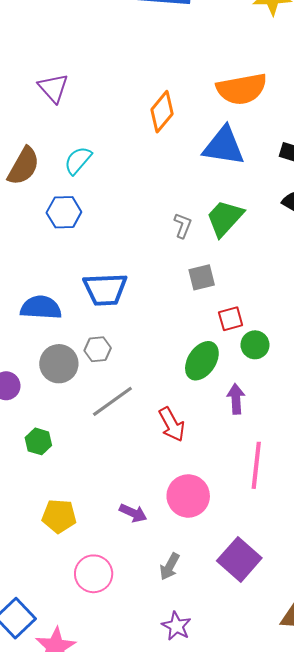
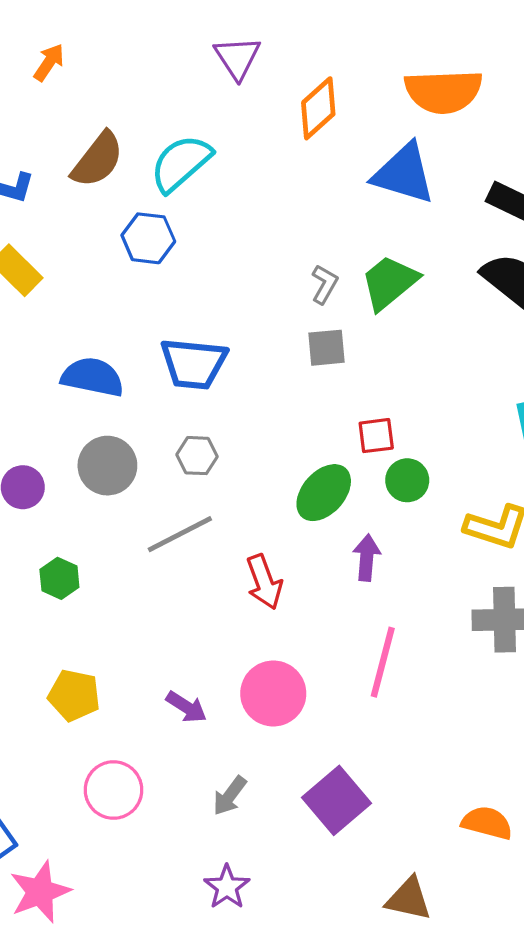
purple triangle: (53, 88) -> (237, 58), moved
cyan semicircle: (78, 160) -> (181, 163), size x1.4
gray square: (202, 277) -> (327, 348), moved
gray hexagon: (98, 349) -> (197, 456), moved

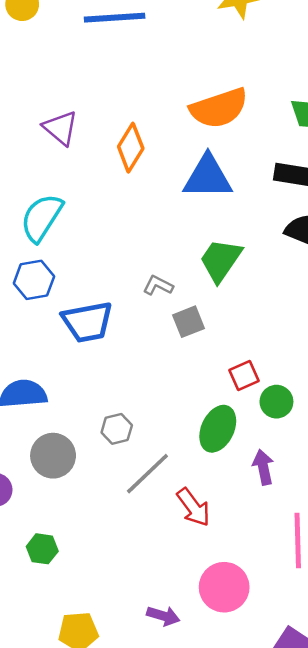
gray L-shape: (324, 284) -> (158, 285), moved, turned -76
blue trapezoid: (194, 364) -> (87, 322), moved
gray line: (180, 534) -> (147, 474), moved

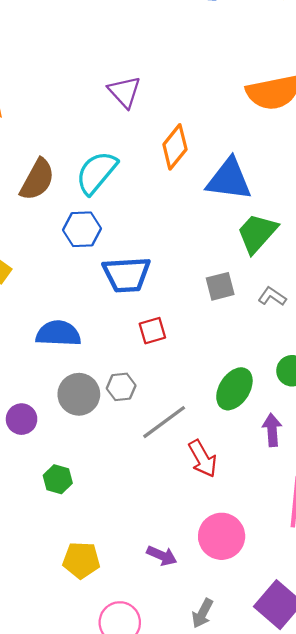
orange diamond: (131, 148) -> (175, 147), moved
blue triangle: (208, 177) -> (229, 179), moved
gray L-shape: (158, 285) -> (272, 296), moved
red square: (244, 376) -> (152, 331), moved
gray hexagon: (117, 429) -> (121, 387), moved

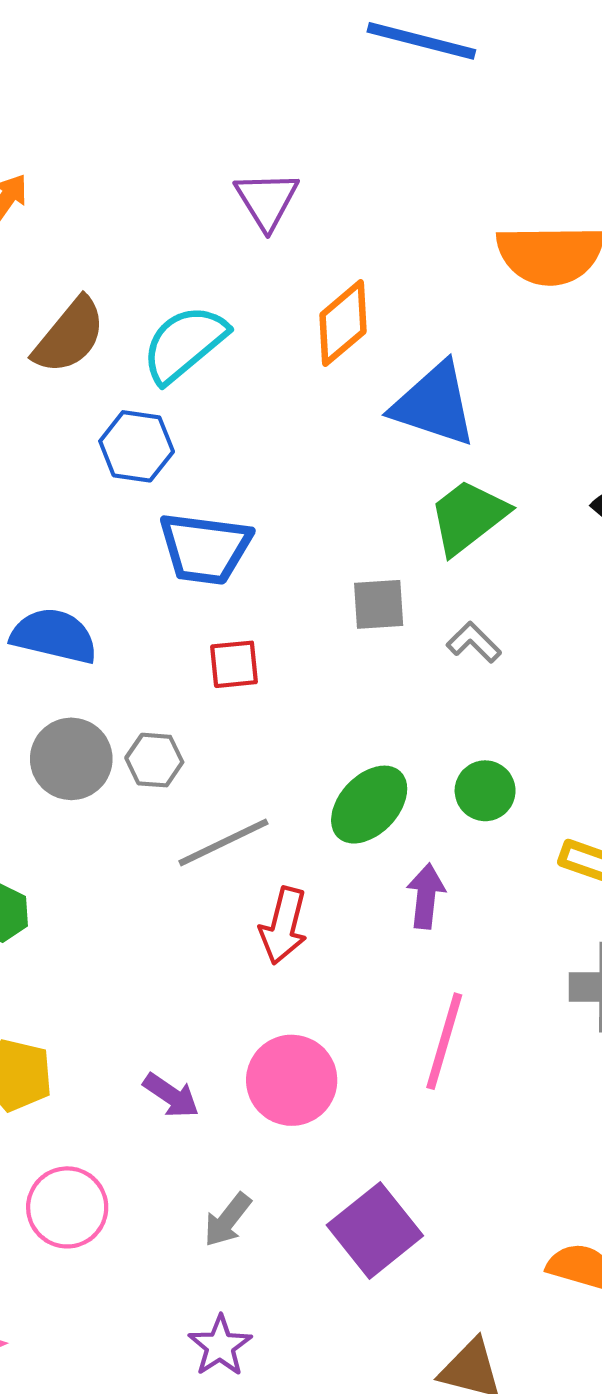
red arrow: (203, 459) -> (284, 926), turned 33

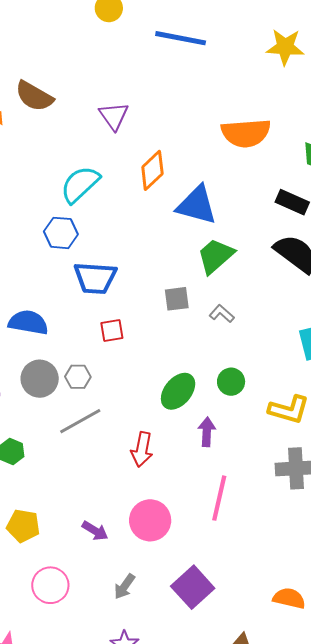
brown semicircle: (69, 336) -> (34, 96), moved, turned 84
gray line: (223, 842) -> (80, 421), moved

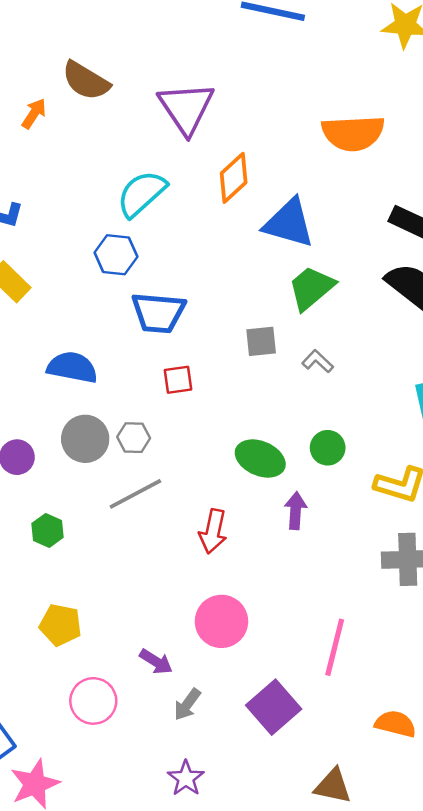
purple triangle: (114, 116) -> (186, 108), size x1.5
green ellipse: (178, 391) -> (260, 459), turned 72
pink line: (219, 498) -> (335, 647), moved
purple arrow: (95, 531) -> (156, 662), moved

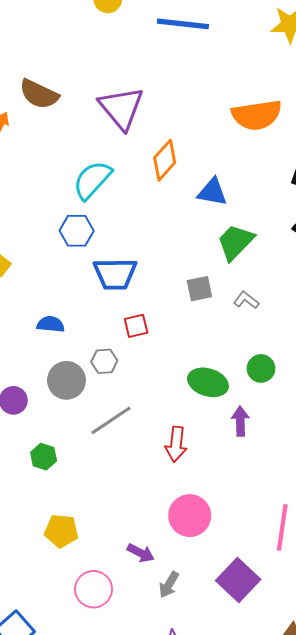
blue triangle: (289, 223) -> (212, 192), size x0.7
blue semicircle: (72, 367) -> (51, 324), size x0.7
gray hexagon: (134, 438) -> (104, 361), moved

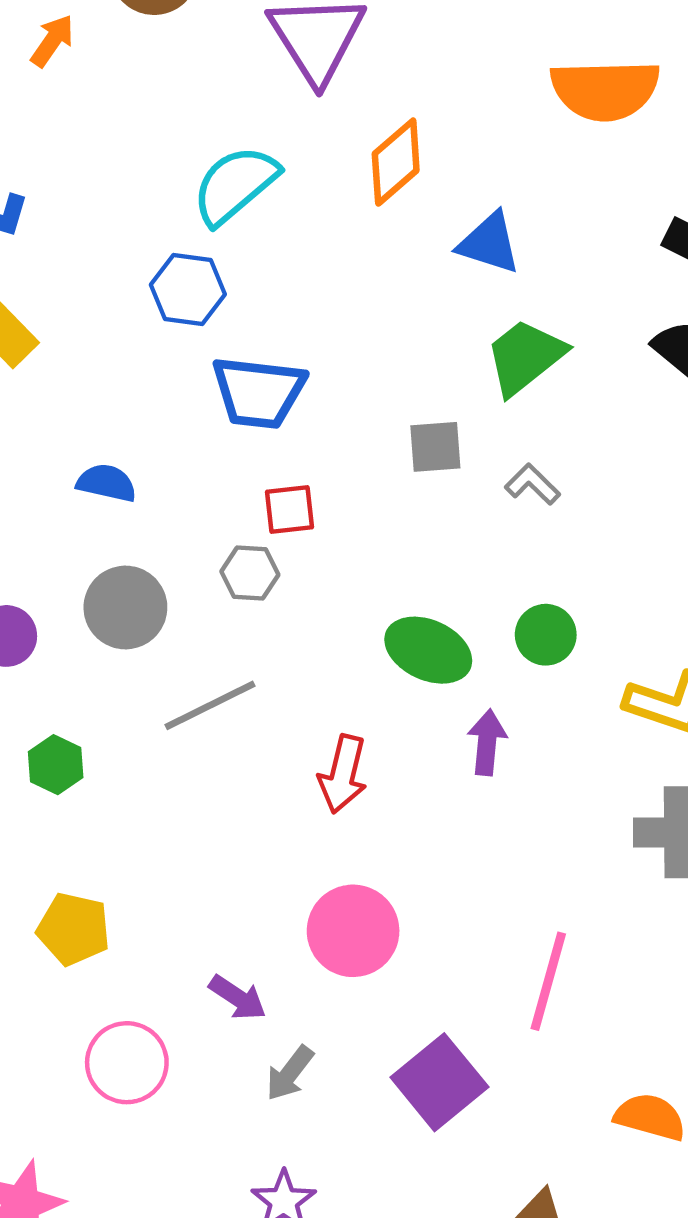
gray hexagon: (104, 361) -> (250, 573), moved

